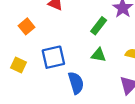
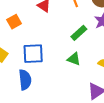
blue semicircle: (76, 83) -> (25, 80), moved

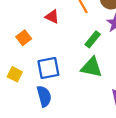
green triangle: (74, 59) -> (92, 67), size x1.5

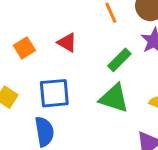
red triangle: (52, 17) -> (67, 43), moved

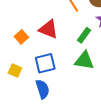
red triangle: (67, 43) -> (48, 29), size x1.5

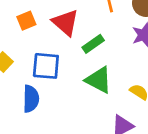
green rectangle: (84, 35) -> (93, 44), moved

